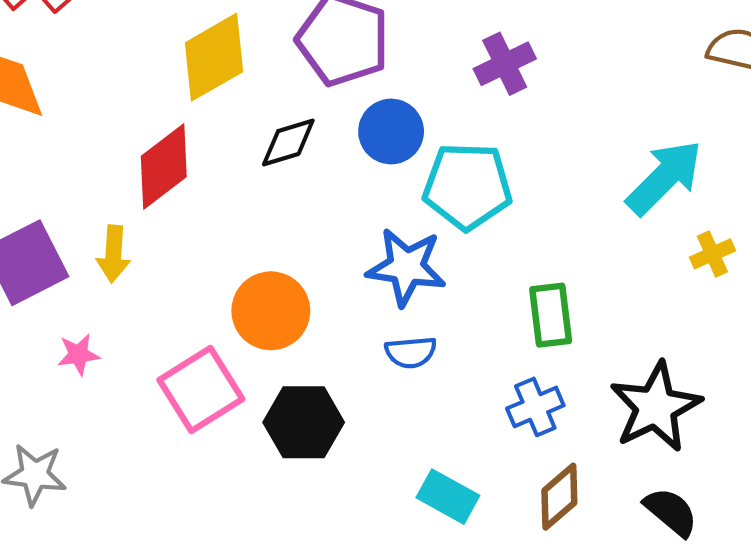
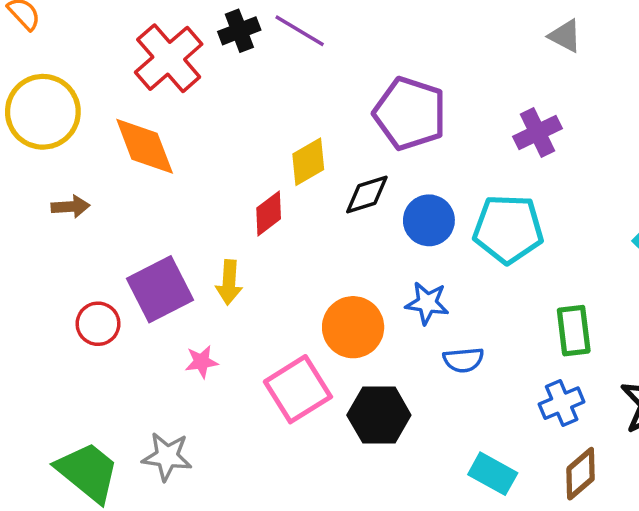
yellow diamond: (214, 57) -> (308, 162), moved, size x0.7
blue circle: (391, 132) -> (429, 220), moved
red diamond: (164, 166) -> (269, 213), size x0.7
blue star: (406, 267) -> (427, 303), moved, size x0.7

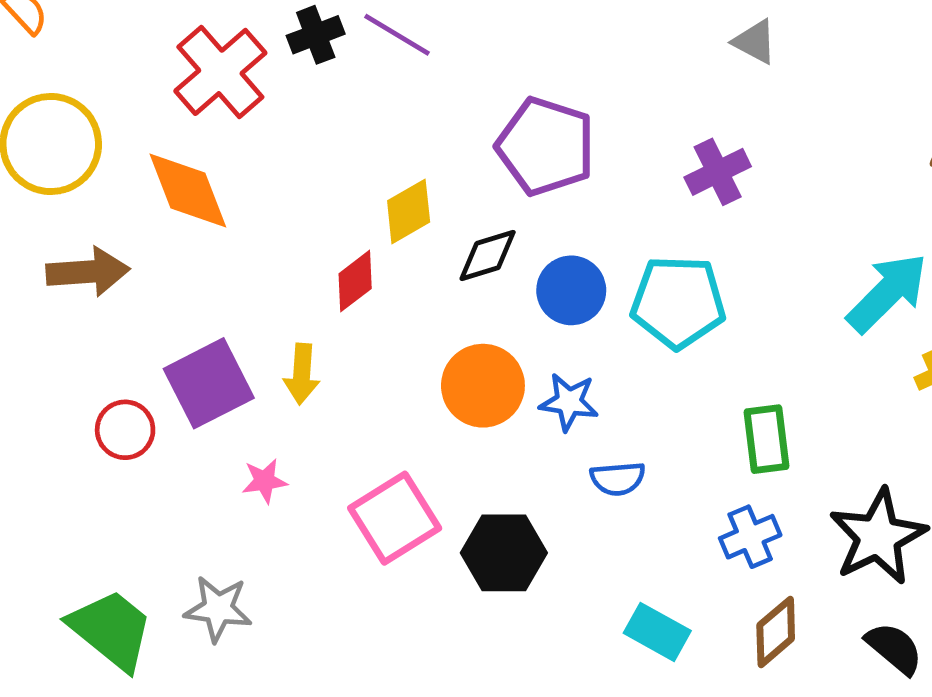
brown arrow: (70, 207) -> (88, 272), size x1.6
orange circle: (353, 327) -> (483, 386), moved

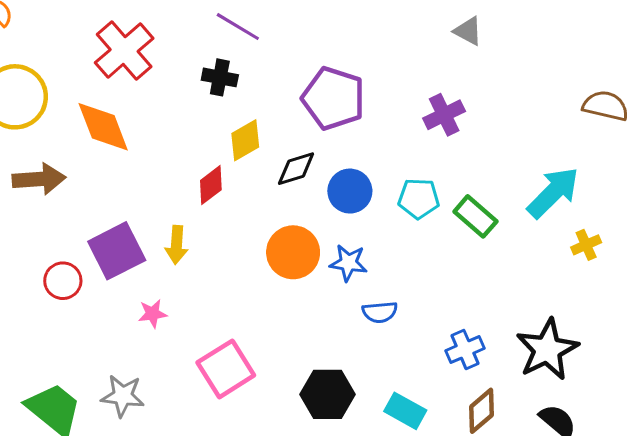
black cross: (316, 35) -> (220, 77), moved, turned 32
cyan pentagon: (678, 302) -> (419, 199), size x0.7
green rectangle: (766, 439) -> (475, 216), moved, turned -42
pink square: (395, 518) -> (226, 369), moved
black hexagon: (504, 553) -> (327, 394), moved

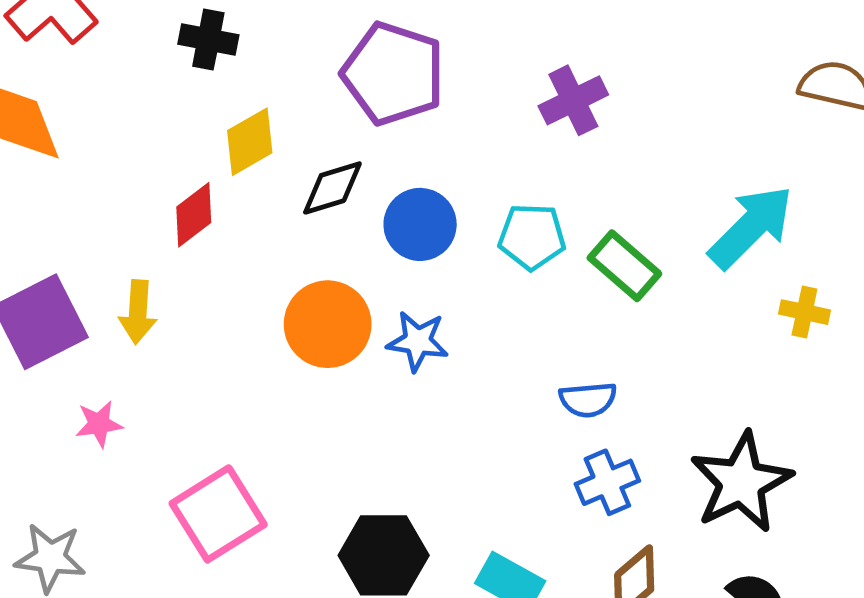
yellow cross: (586, 245) -> (804, 312), turned 36
blue semicircle: (380, 312) -> (588, 400), moved

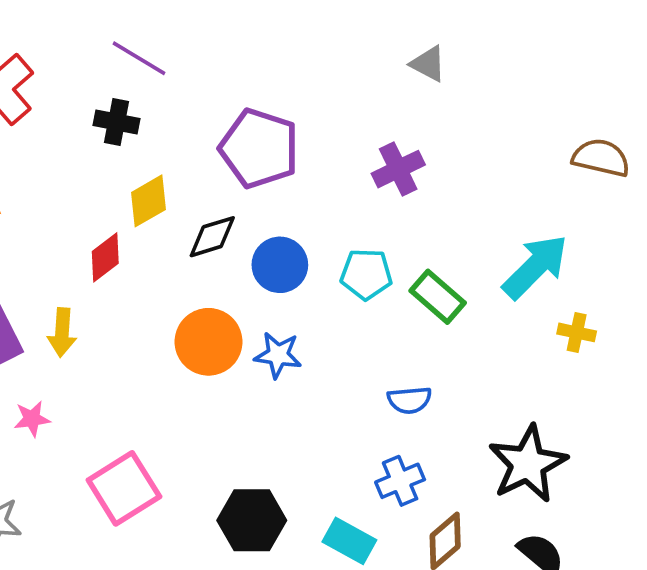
blue cross: (607, 482) -> (400, 481), moved

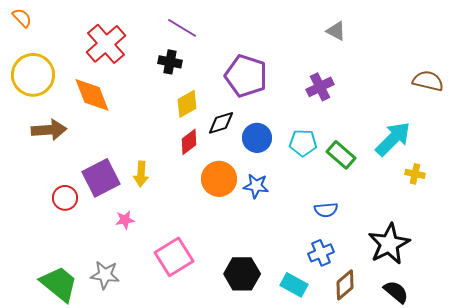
red diamond: (105, 257) -> (189, 142), moved

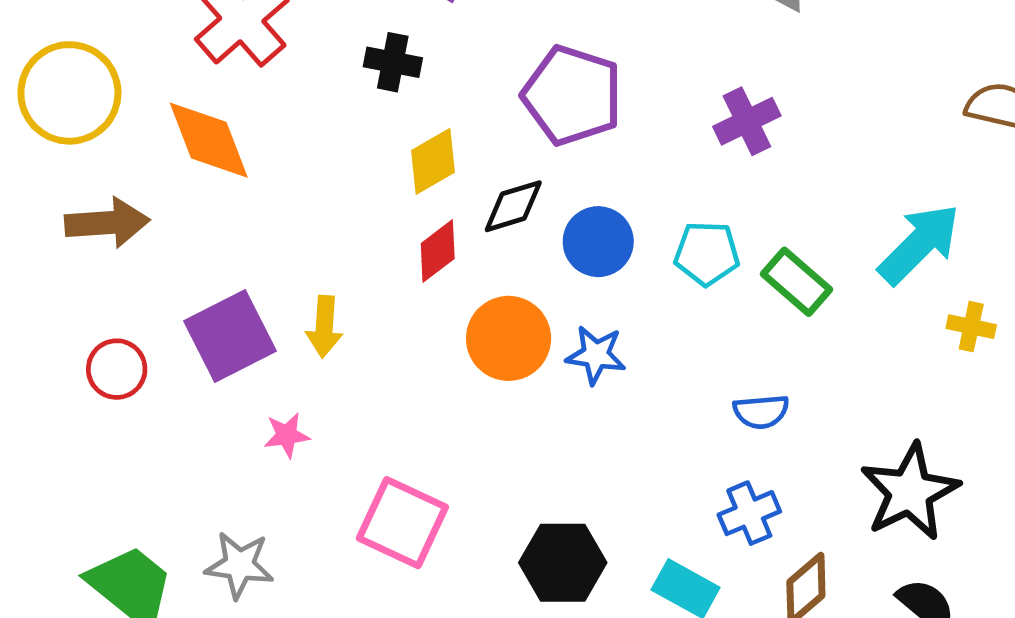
red circle: (65, 198) -> (117, 369), moved
pink square: (174, 257) -> (402, 523), turned -33

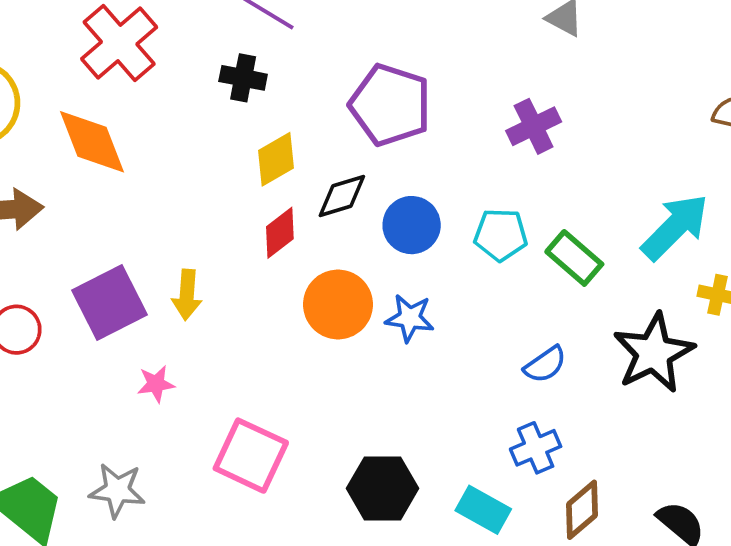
blue semicircle: (761, 412) -> (545, 364), turned -30
black star: (910, 492) -> (654, 353), moved

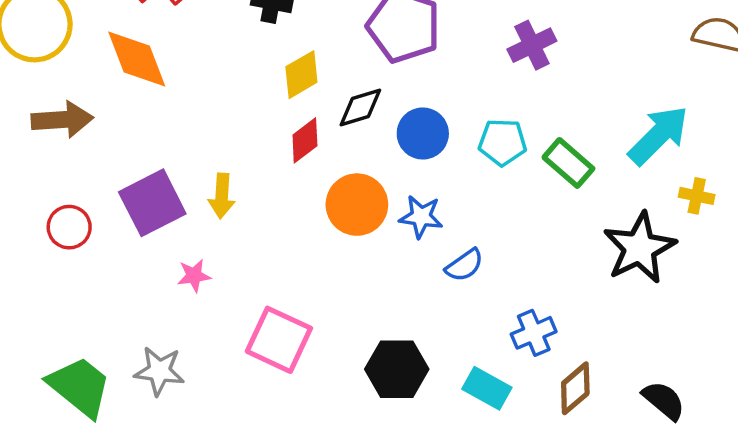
blue semicircle: (545, 364) -> (464, 265), moved

